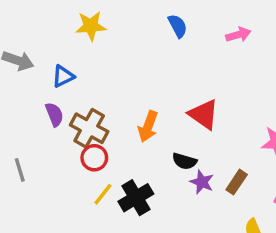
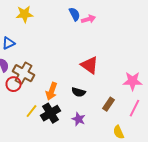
pink arrow: (238, 35) -> (88, 19), moved
orange arrow: (148, 127) -> (52, 91), moved
red circle: (94, 158) -> (14, 84), moved
purple star: (202, 182) -> (78, 119), moved

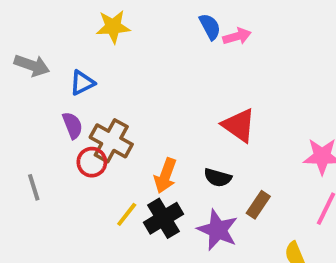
brown rectangle: (108, 104) -> (258, 205), moved
purple star: (78, 119) -> (218, 230), size x1.5

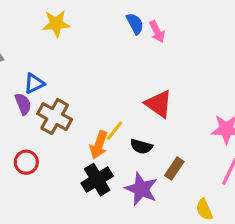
pink arrow: (237, 36) -> (157, 31), turned 80
blue triangle: (82, 83) -> (34, 83), moved
red circle: (92, 162) -> (26, 162), moved
yellow line: (127, 214) -> (114, 131), moved

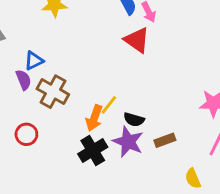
red triangle: (159, 104) -> (137, 40), moved
brown rectangle: (174, 169) -> (165, 140), turned 36
purple star: (141, 189) -> (128, 142), moved

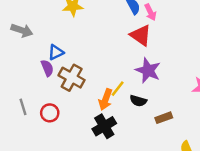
purple star: (128, 142) -> (148, 70), moved

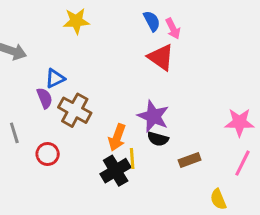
purple star: (148, 70) -> (153, 116), moved
yellow line: (118, 89) -> (132, 159), moved, turned -42
gray line: (23, 107) -> (14, 133), moved

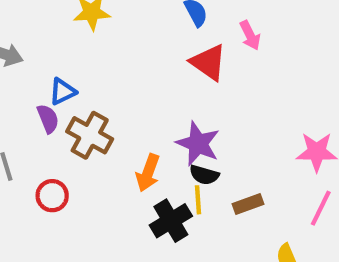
pink arrow: (173, 29) -> (250, 35), moved
yellow line: (132, 159) -> (198, 200), moved
black cross: (116, 171) -> (171, 221), moved

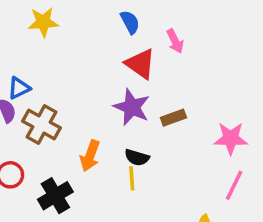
purple star: (198, 144) -> (132, 107), moved
brown rectangle: (248, 204) -> (173, 118), moved
black cross: (171, 221) -> (55, 196), moved

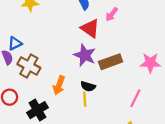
pink arrow: (175, 41) -> (112, 14), turned 64
brown rectangle: (173, 118) -> (111, 62), size x1.5
pink star: (231, 138) -> (150, 63), moved
pink line: (234, 185) -> (135, 98), moved

